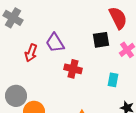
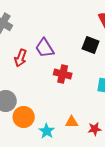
black square: (101, 40) -> (91, 45), turned 30

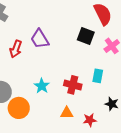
red cross: (63, 74) -> (73, 85), moved
cyan star: (47, 131) -> (42, 86), moved

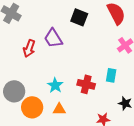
black square: (86, 36) -> (79, 17), moved
orange triangle: (67, 113) -> (59, 109), moved

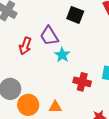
cyan star: (55, 85) -> (62, 55), moved

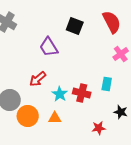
red arrow: (25, 46) -> (38, 79), moved, turned 30
cyan star: (62, 55) -> (60, 94), moved

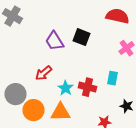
red semicircle: (112, 22) -> (118, 16), turned -50
black square: (75, 26) -> (82, 37), moved
orange triangle: (55, 118) -> (60, 112), size x1.5

